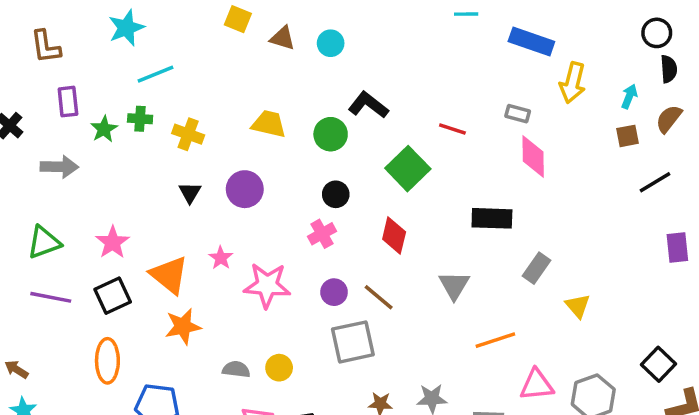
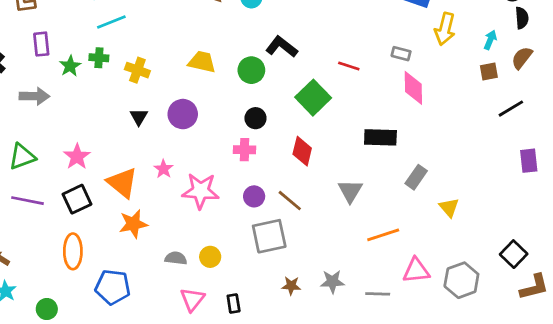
pink cross: (322, 234) -> (244, 150), turned 30

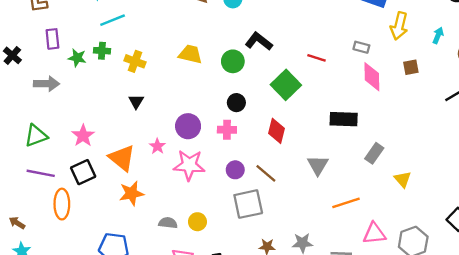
green star: (70, 66) -> (77, 58), turned -30
brown square: (489, 71) -> (411, 67), moved
purple circle: (183, 114) -> (188, 126), moved
orange ellipse: (73, 251) -> (62, 204), moved

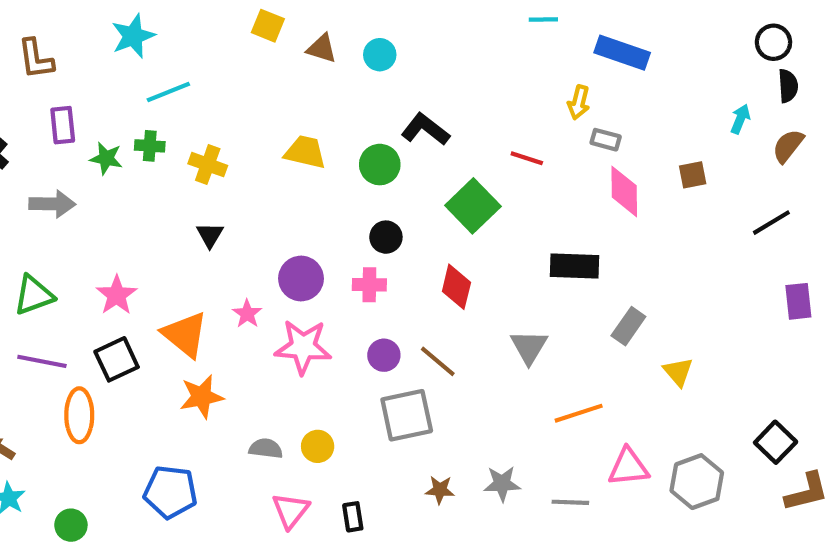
yellow arrow: (399, 26) -> (579, 102), moved, size x0.7

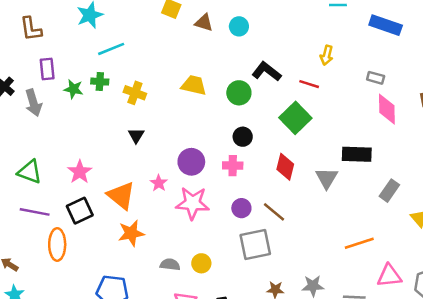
yellow arrow: (579, 102) -> (327, 55), moved
red line: (527, 158) -> (309, 84), moved
gray arrow: (52, 204) -> (33, 103), moved, turned 72
green triangle: (34, 295) -> (30, 172), turned 40
gray triangle: (529, 347) -> (327, 178), moved

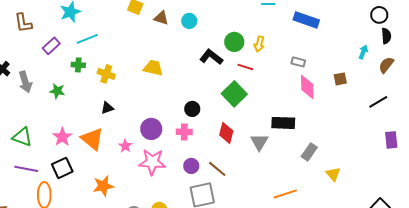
purple rectangle: (47, 69) -> (51, 46), moved, turned 54
green star: (73, 89) -> (57, 91), moved
green circle: (239, 93) -> (234, 42), moved
black triangle: (136, 135) -> (107, 108), turned 40
orange triangle: (121, 196) -> (92, 139), moved

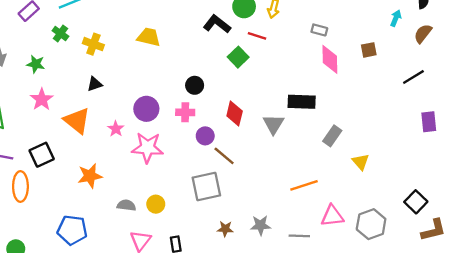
green cross: (78, 65) -> (60, 34), turned 32
green square: (234, 94) -> (238, 57), moved, size x0.7
pink star: (62, 137) -> (42, 99), moved
purple circle: (191, 166) -> (205, 136), moved

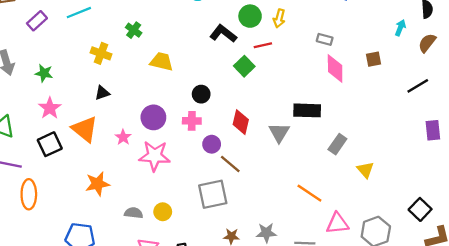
green cross: (60, 34) -> (134, 30), moved
red line: (257, 36) -> (263, 45), turned -30
yellow trapezoid: (149, 37) -> (162, 62), moved
black square: (42, 155) -> (50, 144), moved
orange line: (304, 185) -> (309, 193), turned 52

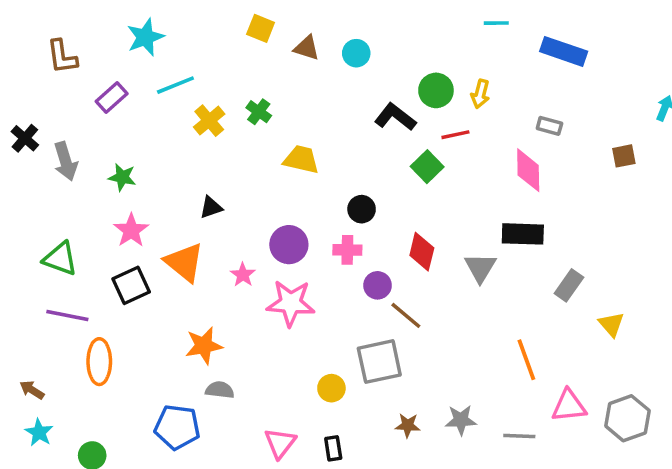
yellow cross: (101, 53) -> (209, 121), moved, turned 30
pink diamond: (335, 69) -> (528, 170), moved
orange line: (309, 193) -> (526, 360), turned 36
yellow circle: (163, 212) -> (331, 388), moved
gray semicircle: (134, 213) -> (220, 390), moved

